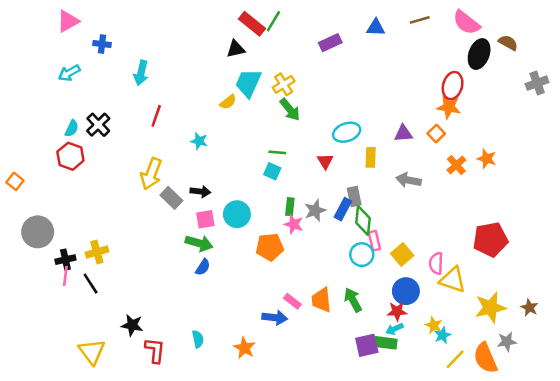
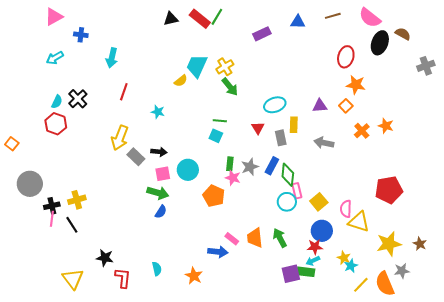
black triangle: (236, 49) -> (171, 19), moved
red ellipse: (453, 86) -> (346, 57), moved
gray rectangle: (354, 197) -> (281, 138), moved
orange pentagon: (270, 247) -> (214, 196), turned 30

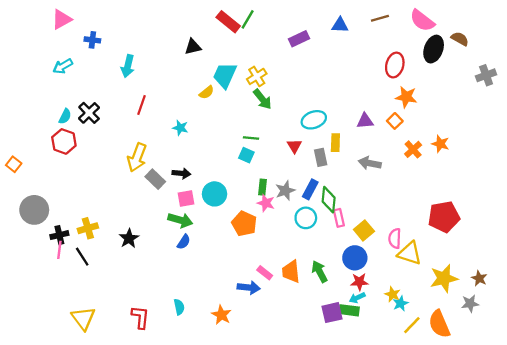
black triangle: (171, 19) -> (193, 47), moved
cyan circle: (287, 202) -> (306, 218), moved
blue circle: (322, 231) -> (355, 258), moved
black star: (105, 258) -> (129, 238), moved, turned 30
gray star: (402, 271) -> (470, 303), moved

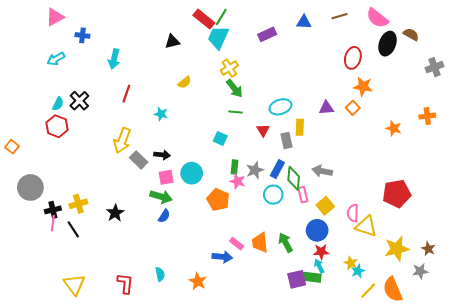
cyan trapezoid: (225, 75) -> (218, 37), moved
green line: (251, 138) -> (236, 112), moved
orange cross: (413, 149) -> (427, 116), moved, turned 35
gray arrow: (370, 163) -> (322, 171), moved
cyan arrow: (357, 298) -> (319, 266), turned 88

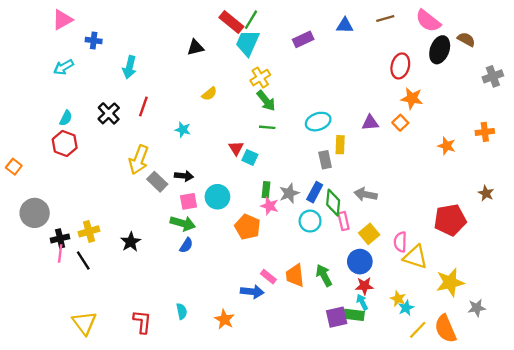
black cross: (79, 101) -> (109, 113), moved
red triangle: (263, 130) -> (236, 148), moved
brown star: (428, 249) -> (486, 193), moved

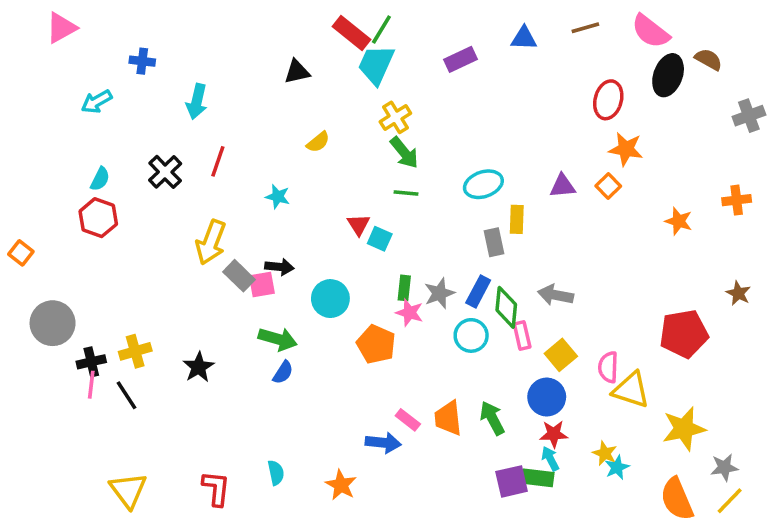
pink triangle: (62, 20) -> (61, 28), moved
pink square: (189, 201) -> (262, 284), moved
yellow line: (418, 330) -> (730, 501), moved

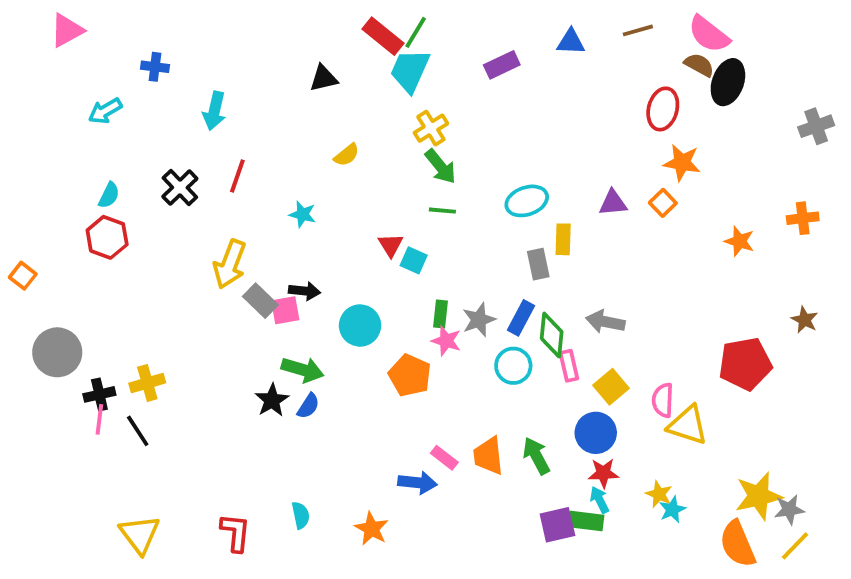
brown semicircle: (708, 59) -> (699, 65), moved
black star: (199, 367) -> (272, 400), moved
yellow star: (684, 429) -> (759, 496), moved

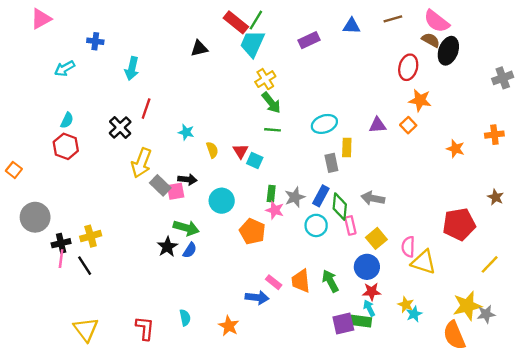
yellow semicircle: (347, 155) -> (212, 150), moved, turned -70
black cross: (180, 188) -> (120, 127), moved
yellow line: (795, 546) -> (490, 264), moved

